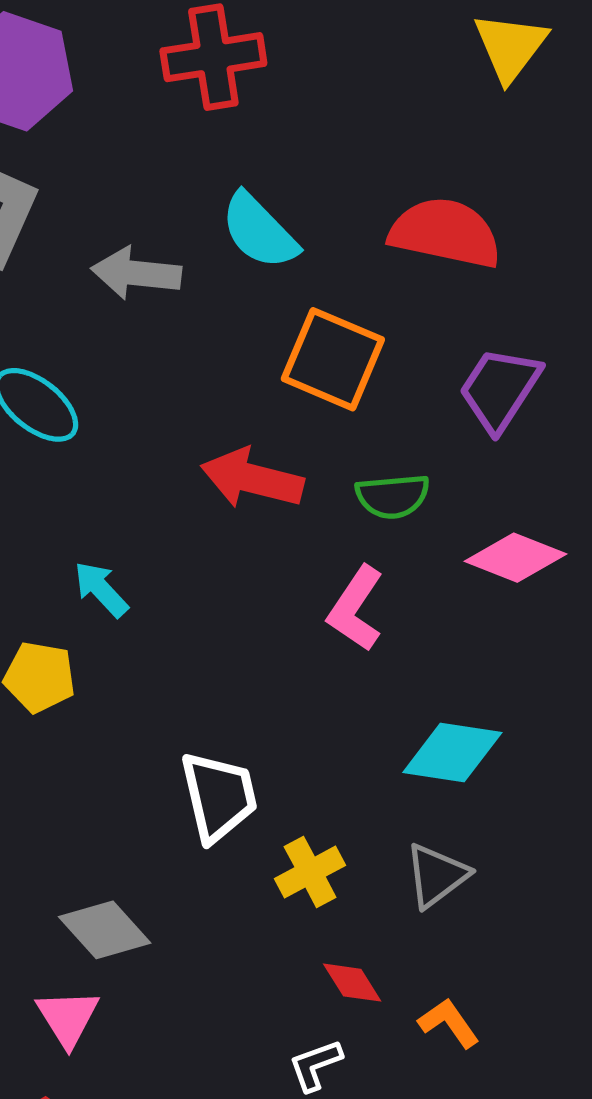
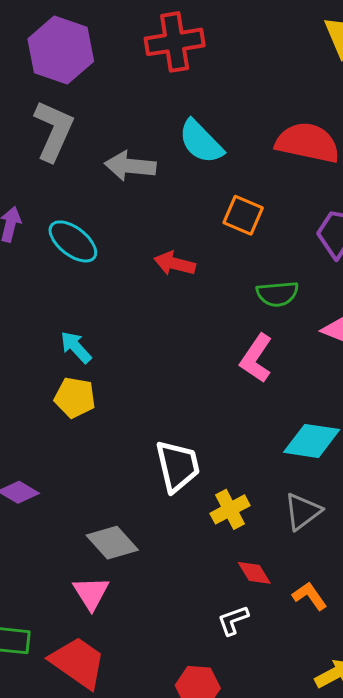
orange square: (333, 359) -> (243, 215), size x0.7
red arrow: (252, 479) -> (175, 264), moved, size x0.7
cyan arrow: (101, 589) -> (76, 347), moved

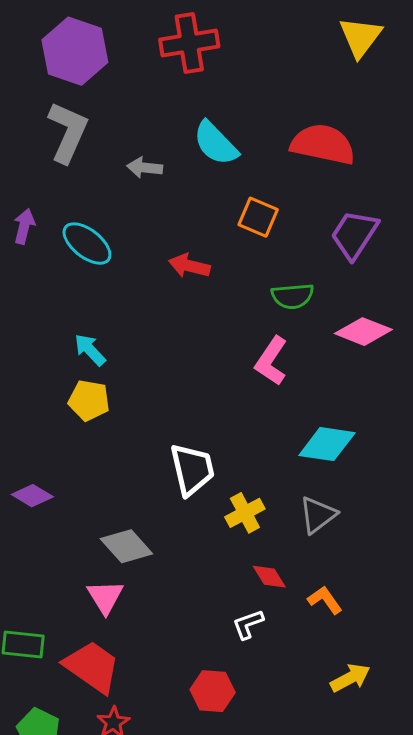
gray arrow: (130, 166) -> (145, 168), size x0.7

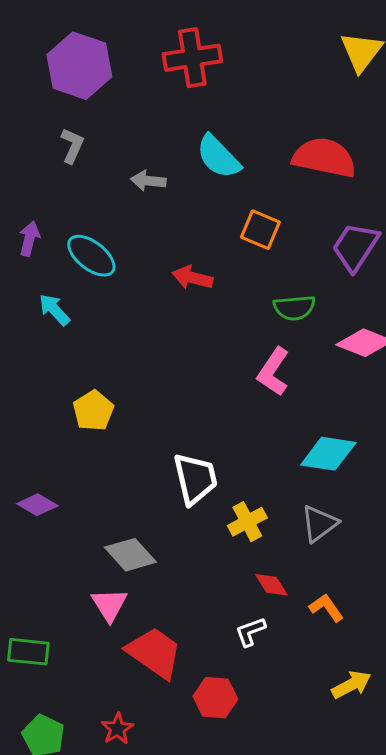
gray L-shape: (68, 132) -> (72, 146), size x0.6
cyan arrow: (90, 350) -> (54, 310), moved
yellow pentagon: (89, 400) -> (93, 411), turned 30
red trapezoid: (92, 667) -> (154, 653), moved

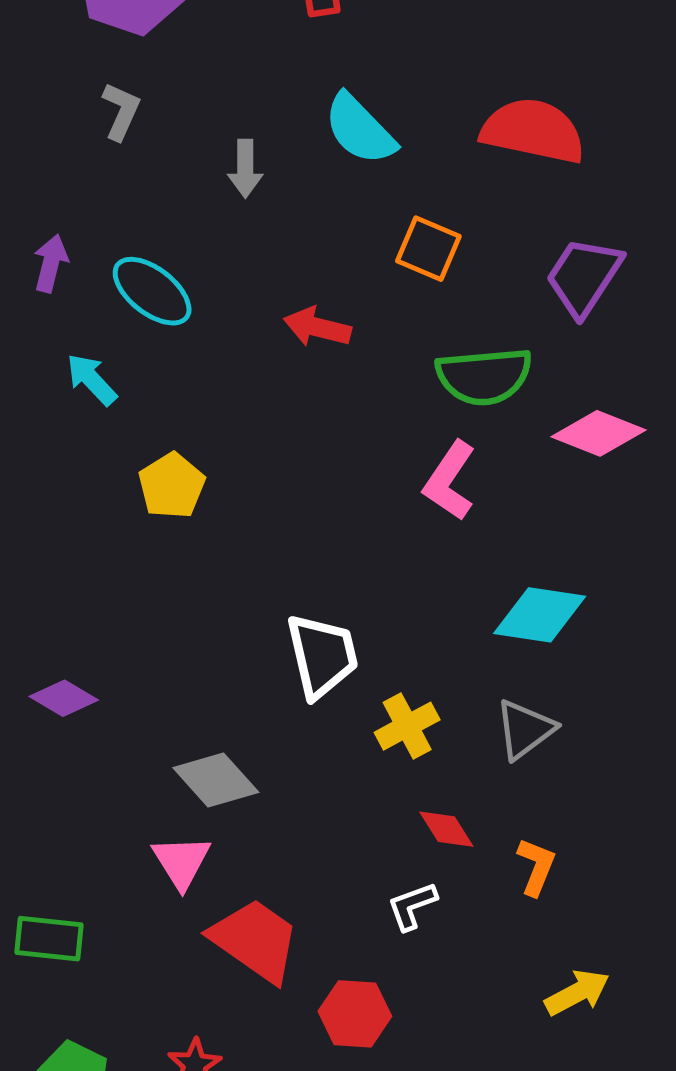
gray arrow: (148, 181) -> (245, 169), turned -96
green semicircle: (294, 308) -> (484, 376), size x1.4
yellow pentagon: (93, 411) -> (172, 486), moved
orange L-shape: (326, 608) -> (536, 867), turned 57

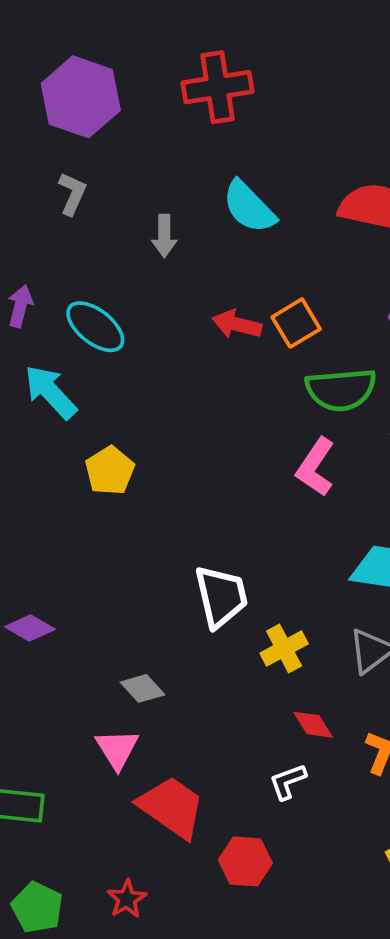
orange square: (428, 249) -> (296, 323), moved, turned 36
red arrow: (317, 327) -> (237, 324), moved
cyan arrow: (92, 379) -> (51, 392), size x1.4
gray diamond: (216, 780) -> (142, 688), size x0.7

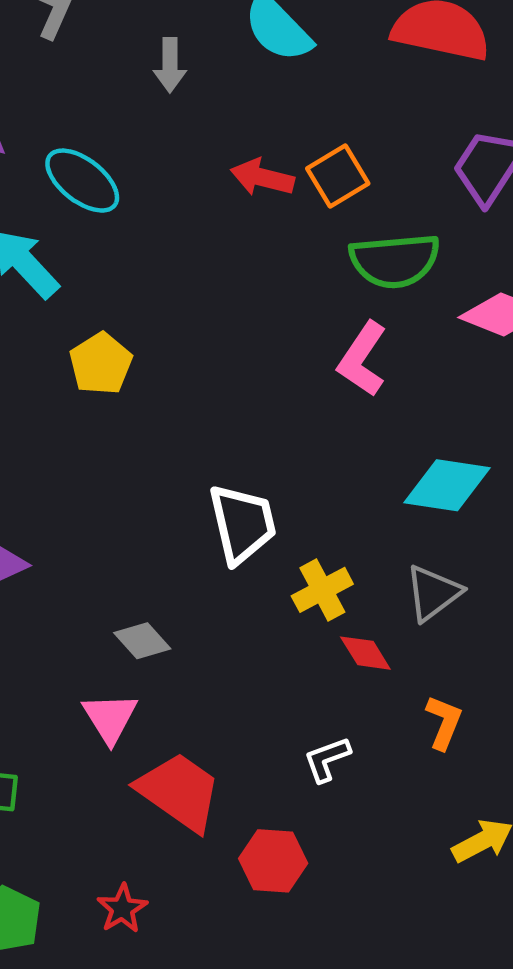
red diamond: (313, 725) -> (365, 653), moved

